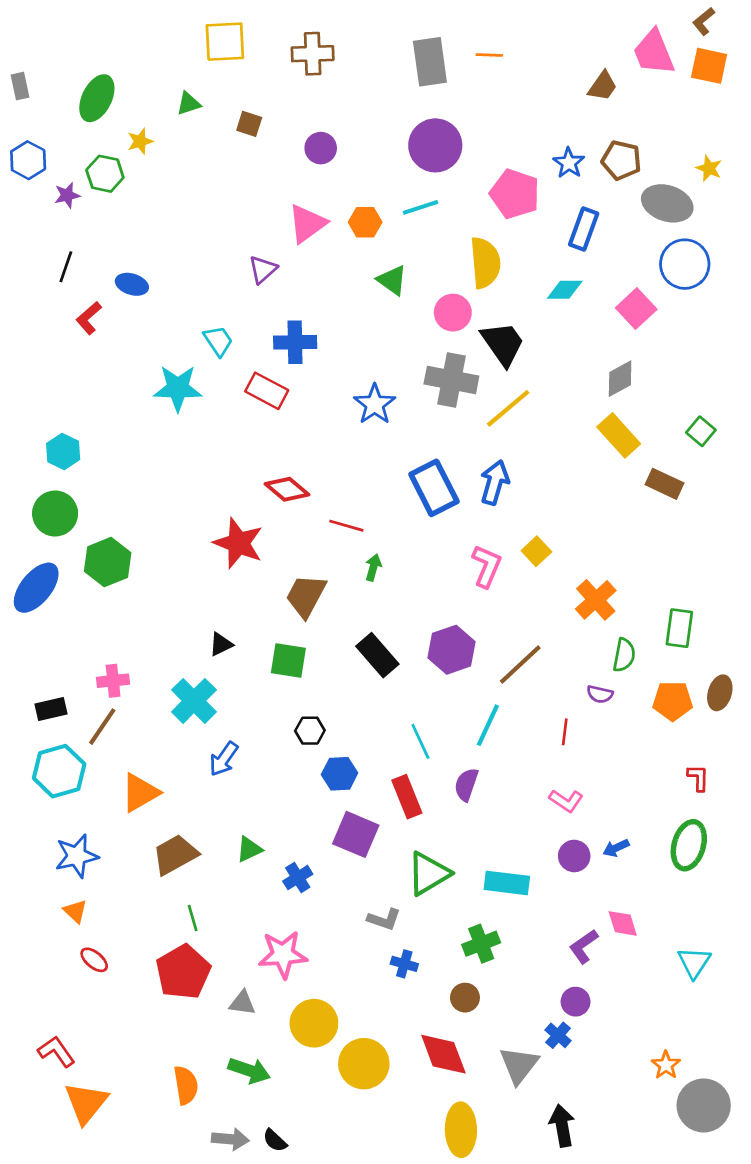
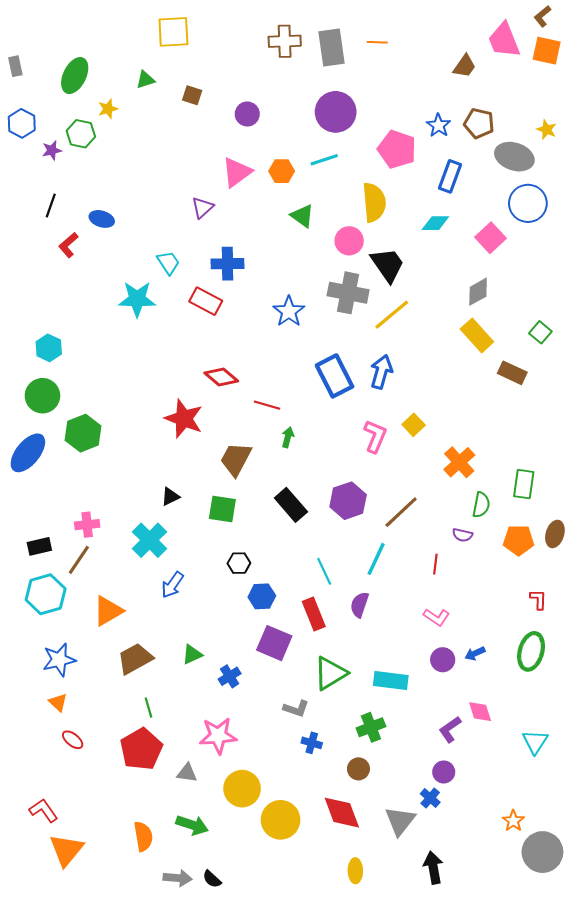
brown cross: (313, 54) -> (285, 41), moved
yellow ellipse: (461, 1130) -> (355, 871), size x0.6

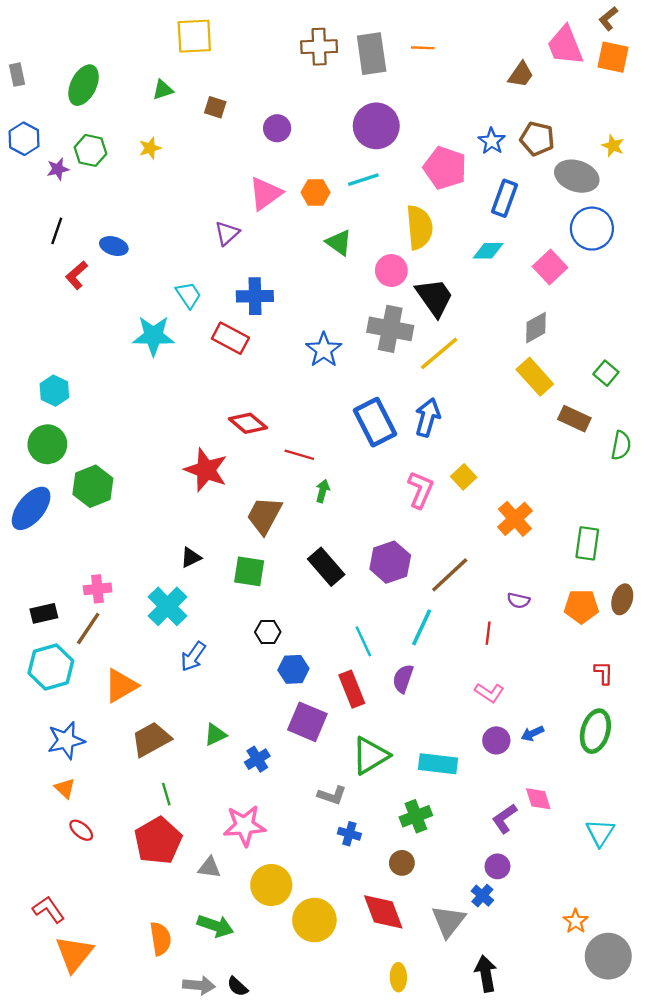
yellow star: (108, 109) -> (150, 148), moved
green semicircle: (481, 505) -> (621, 445), moved

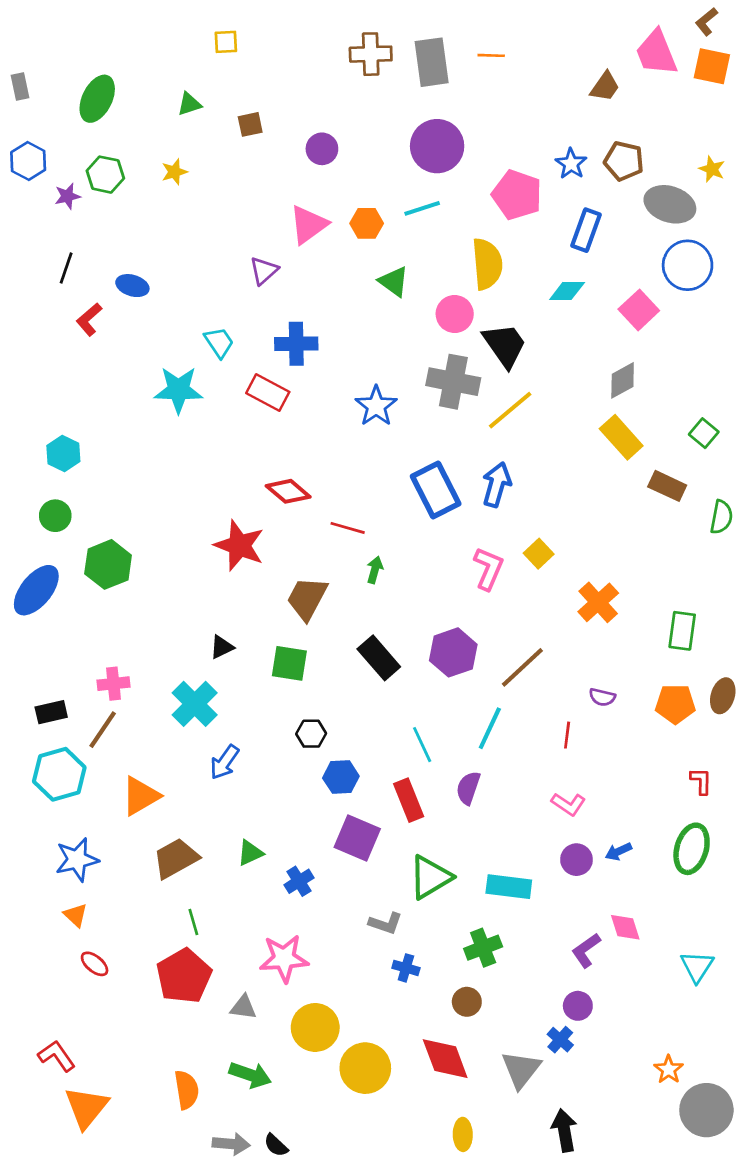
yellow square: (194, 36) -> (226, 42), size x0.6
brown square: (215, 107) -> (250, 124), turned -30
green circle: (47, 444) -> (55, 516), size x0.7

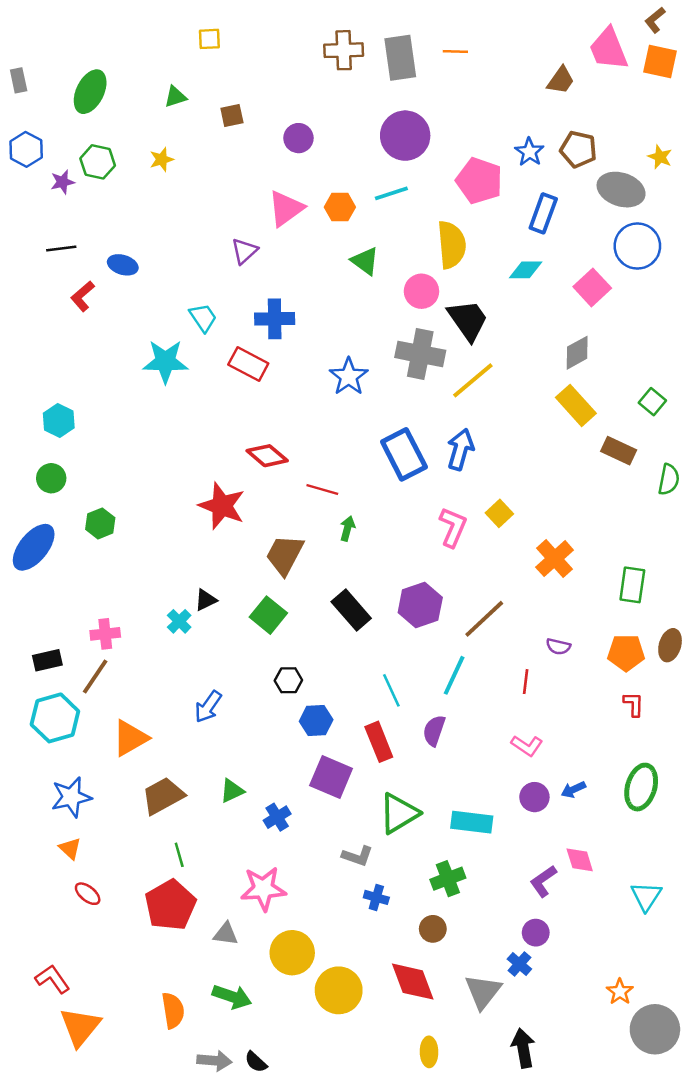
black line: (66, 268) -> (61, 249), turned 64
green hexagon: (108, 564) -> (100, 523), size x0.7
green square: (289, 663) -> (268, 615), turned 30
cyan cross: (195, 704) -> (179, 621), moved, size x0.6
red L-shape: (701, 781) -> (634, 704), moved

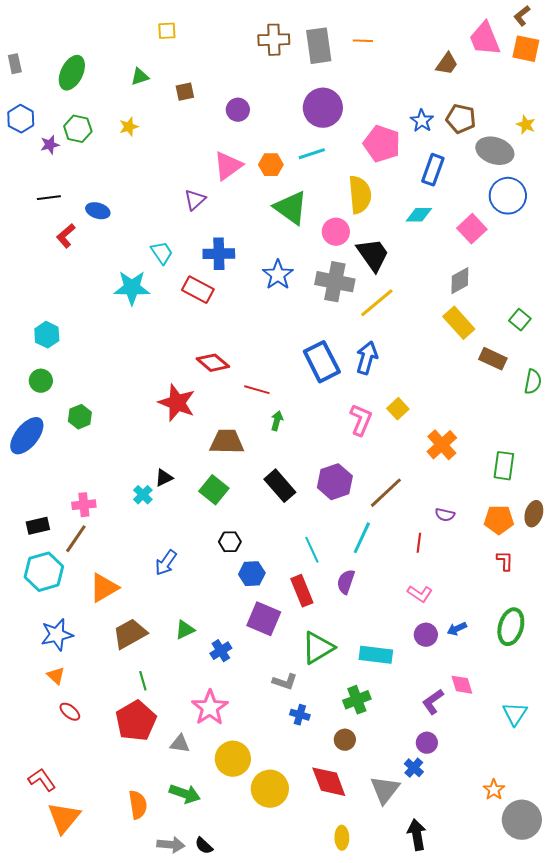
green triangle: (365, 261) -> (291, 208), size x1.5
blue star: (349, 377) -> (278, 275), moved
brown trapezoid: (285, 555) -> (227, 442), turned 63
pink star: (263, 889) -> (210, 708), turned -30

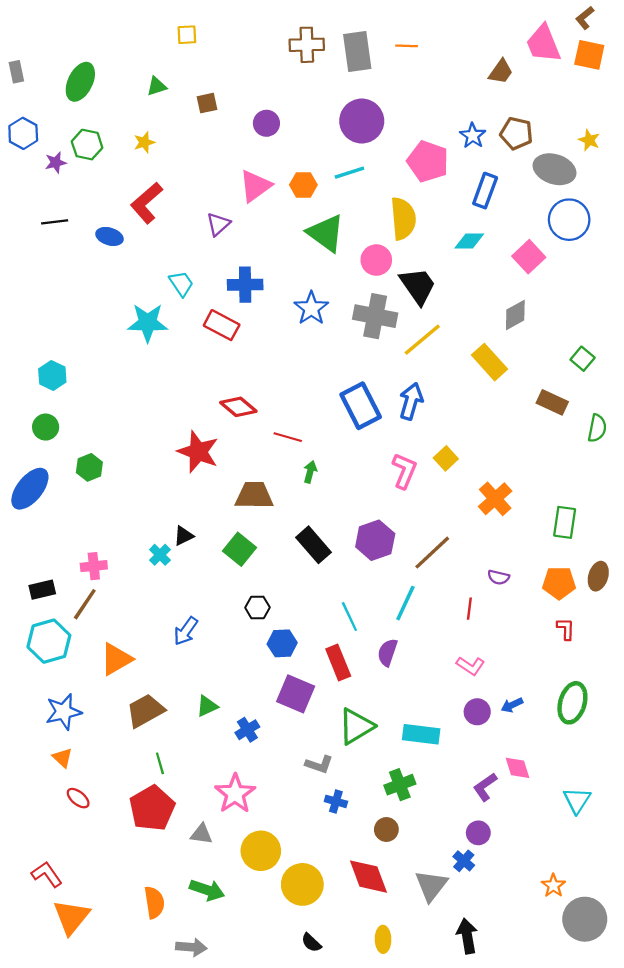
red L-shape: (66, 236) -> (146, 203), moved, size x1.5
yellow rectangle: (459, 323) -> (490, 362), moved
black semicircle: (204, 846) -> (311, 943), moved

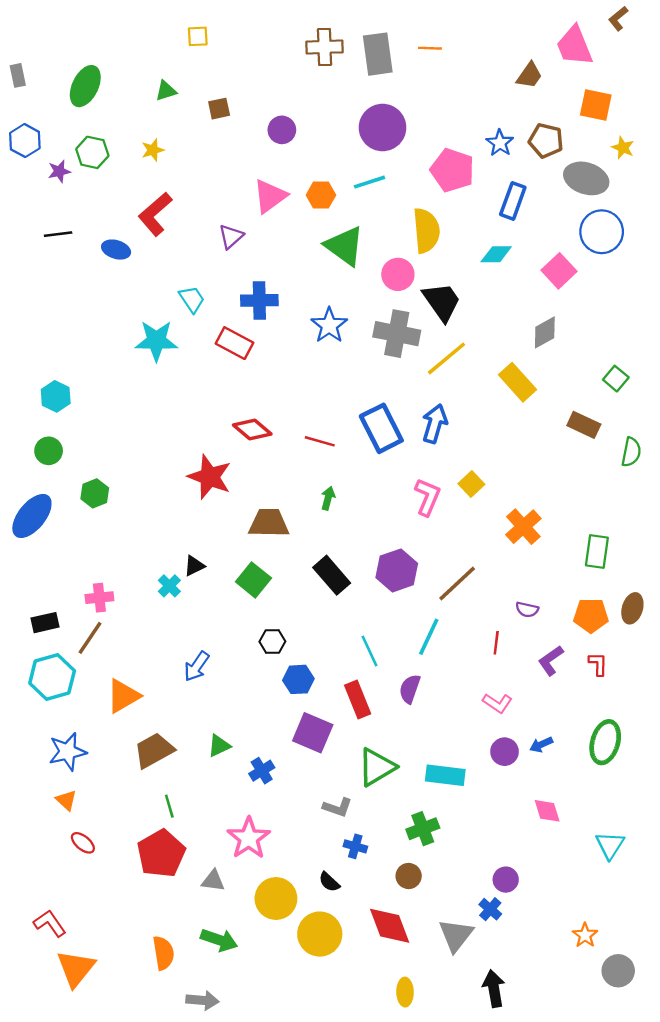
orange square: (589, 55) -> (596, 105), moved
red line: (288, 437) -> (320, 441), moved
purple L-shape: (485, 787) -> (551, 660), moved
gray circle: (585, 919) -> (618, 971), size x0.7
black semicircle: (311, 943) -> (329, 882), moved

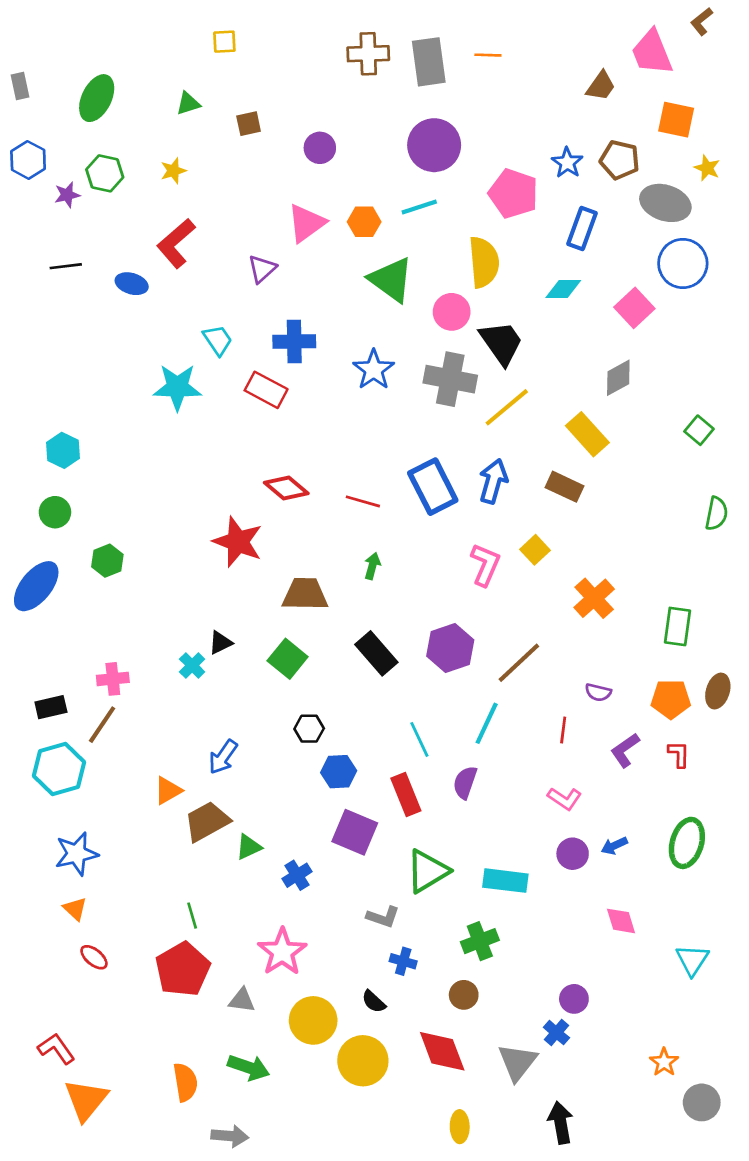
brown rectangle: (584, 425) -> (565, 487), moved
orange triangle: (123, 696) -> (168, 791), moved, size x0.7
brown trapezoid: (154, 750) -> (207, 821), moved

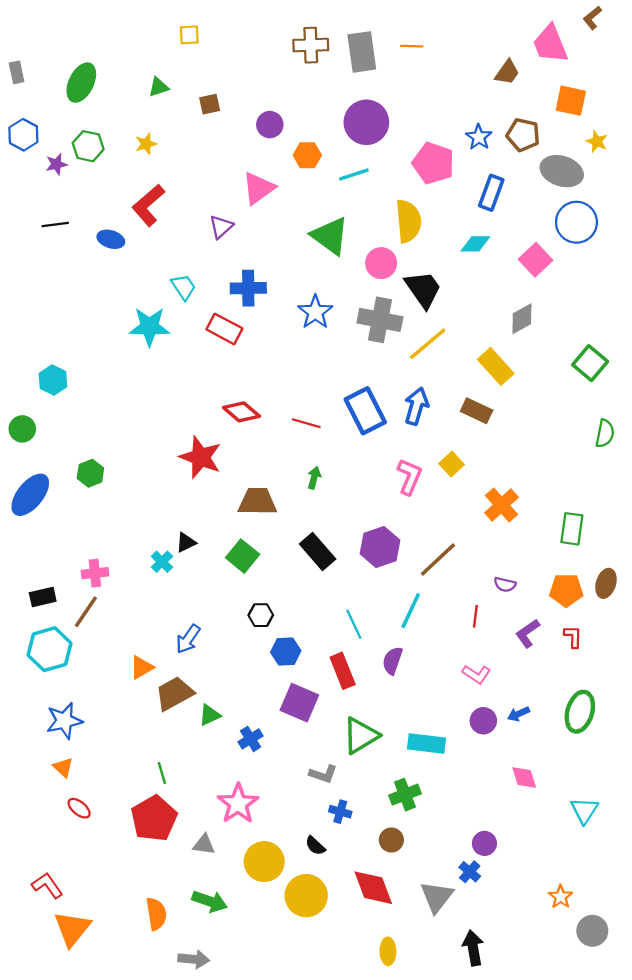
orange hexagon: (364, 222) -> (307, 155), moved
green square: (699, 430) -> (590, 363), size x1.4
green circle: (55, 512) -> (22, 429), moved

